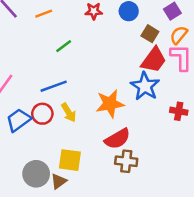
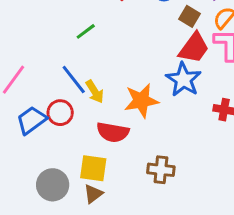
blue line: (54, 86) -> (74, 80), turned 72
yellow arrow: (69, 112) -> (95, 92), moved
red semicircle: (117, 139) -> (113, 132), moved, turned 40
brown triangle: (59, 181) -> (93, 194), moved

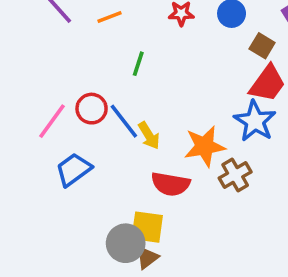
green line: (86, 31) -> (138, 64), turned -35
red circle: (60, 113) -> (92, 109), moved
brown cross: (161, 170) -> (235, 175), moved, turned -36
gray circle: (53, 185) -> (126, 243), moved

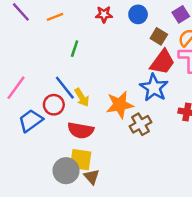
red circle: (92, 109) -> (54, 105), moved
red semicircle: (171, 184) -> (81, 130), moved
brown triangle: (147, 258) -> (92, 177), moved, turned -35

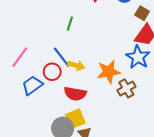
yellow arrow: (82, 97) -> (76, 65), turned -42
yellow square: (81, 160) -> (75, 119), turned -30

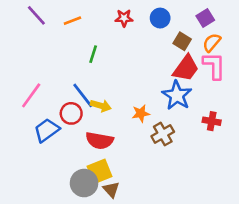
orange star: (109, 72) -> (141, 113), size x0.6

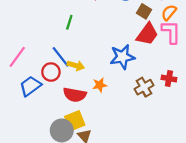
blue star: (177, 95) -> (122, 57), moved, turned 30
orange star: (141, 113) -> (100, 85), moved
brown cross: (163, 134) -> (144, 87), moved

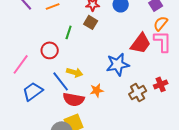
brown square: (144, 11) -> (91, 22), moved
blue line: (61, 57) -> (61, 81), moved
red circle: (51, 72) -> (50, 50), moved
red cross: (169, 79) -> (161, 84), turned -32

